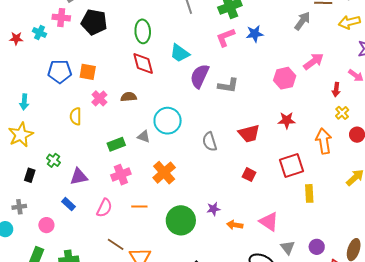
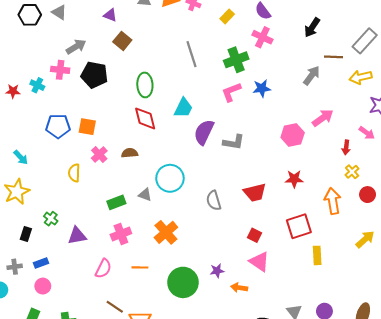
cyan trapezoid: (180, 53) -> (183, 108), turned -100
cyan arrow: (24, 102) -> (21, 157), turned -49
blue rectangle: (68, 204) -> (41, 263), moved, turned -64
pink triangle: (269, 222) -> (259, 262), moved

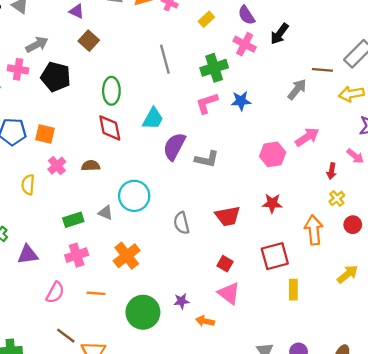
black arrow: (312, 27) -> (279, 34), moved

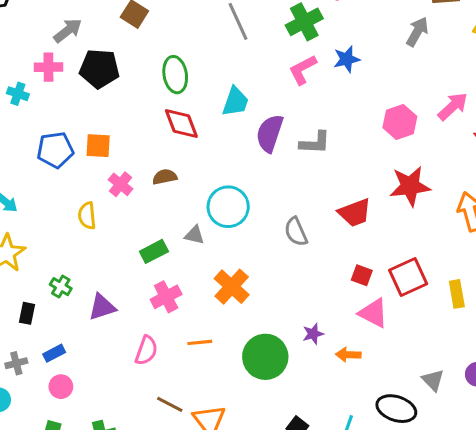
pink arrow: (307, 137) -> (453, 106), moved
red star: (272, 203) -> (410, 186), size x1.5
red square: (275, 256) -> (408, 277), moved

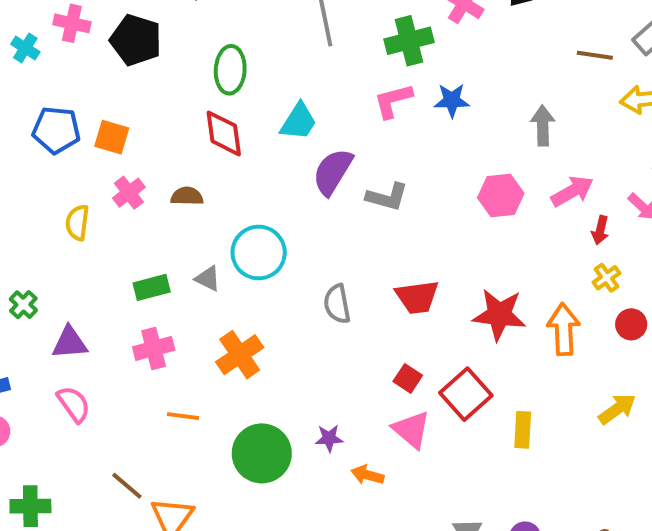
gray arrow: (417, 32) -> (543, 126), moved, turned -44
red star: (410, 186) -> (499, 315), moved
red square: (408, 277) -> (466, 394), turned -30
pink semicircle: (146, 350) -> (74, 404), moved, turned -68

